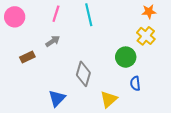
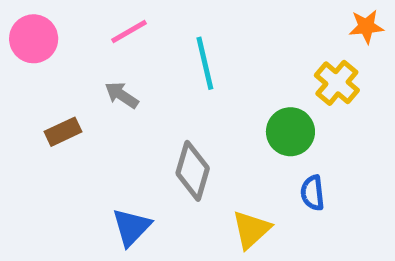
orange star: (149, 12) -> (366, 27), moved
pink line: (56, 14) -> (129, 31), turned 42
cyan line: (89, 15) -> (205, 63), moved
gray arrow: (53, 41) -> (122, 95), turned -112

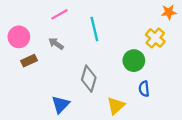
pink circle: (34, 39) -> (19, 37), moved

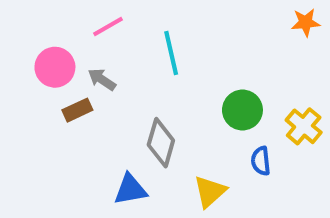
pink circle: (19, 37) -> (55, 67), moved
yellow cross: (155, 38) -> (304, 126), moved
brown rectangle: (29, 61) -> (77, 110), moved
blue triangle: (61, 105) -> (130, 190), moved, turned 36

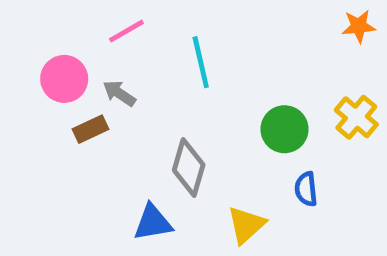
yellow cross: (304, 126) -> (356, 117), moved

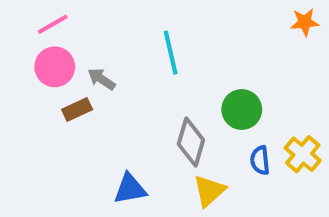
pink line: (126, 31) -> (53, 24), moved
yellow cross: (356, 117) -> (303, 154), moved
gray diamond: (189, 168) -> (191, 142), moved

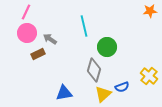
pink line: (53, 24) -> (26, 12), turned -35
green circle: (242, 110) -> (107, 47), moved
blue semicircle: (260, 160) -> (122, 87), moved, turned -104

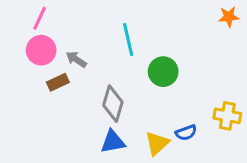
gray diamond: (94, 70) -> (113, 104), moved
yellow cross: (149, 76) -> (227, 116), turned -30
blue triangle: (64, 93) -> (113, 142), moved

